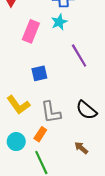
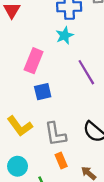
pink rectangle: (31, 31) -> (34, 61), moved
orange rectangle: (40, 134) -> (61, 161), moved, turned -56

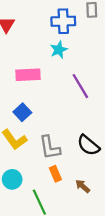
pink rectangle: (34, 61) -> (28, 75), turned 65
blue square: (43, 92) -> (22, 112), moved, turned -30

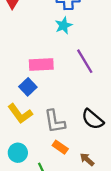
pink rectangle: (28, 75) -> (41, 65), moved
orange rectangle: (55, 174) -> (60, 147), turned -32

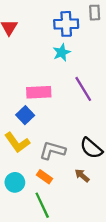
gray L-shape: (55, 121) -> (52, 150), turned 115
orange rectangle: (60, 147) -> (44, 177), moved
brown arrow: (87, 159) -> (82, 176), moved

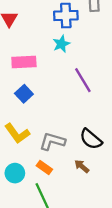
pink rectangle: (39, 92) -> (24, 62), moved
blue square: (25, 115) -> (24, 94), moved

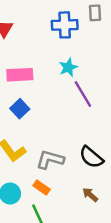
cyan star: (61, 44) -> (68, 67), moved
brown arrow: (82, 166) -> (90, 195), moved

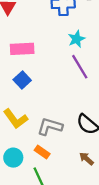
cyan star: (68, 67) -> (76, 39), moved

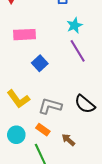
blue square: (22, 80) -> (40, 63), moved
brown arrow: (86, 159) -> (68, 140), moved

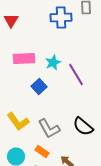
cyan star: (75, 25) -> (53, 62), moved
gray L-shape: (50, 106) -> (49, 128), turned -135

